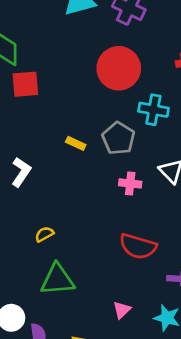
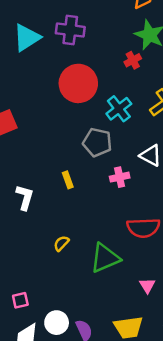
cyan cross: (153, 110) -> (119, 109), turned -30
yellow rectangle: (76, 143) -> (68, 180), moved, turned 63
green triangle: (57, 280) -> (105, 258), moved

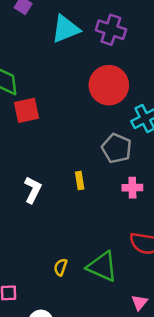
yellow semicircle: (61, 243) -> (61, 267), moved, turned -35
green triangle: (105, 258) -> (102, 267), turned 36

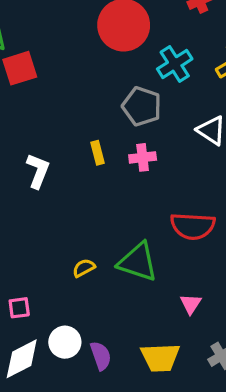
pink cross: (132, 188) -> (143, 157), moved
yellow semicircle: (61, 267) -> (84, 268), turned 48

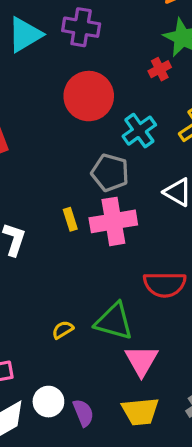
pink cross: (143, 157) -> (113, 221), size x1.8
pink triangle: (191, 304) -> (141, 361), moved, size x1.6

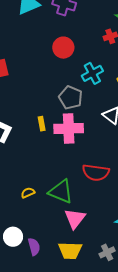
red circle: (89, 96) -> (63, 48), size x0.7

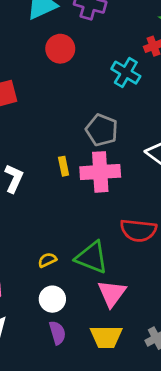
red circle: (63, 48) -> (60, 49), moved
cyan cross: (92, 73) -> (126, 73), moved, turned -30
white circle: (13, 237) -> (52, 299), moved

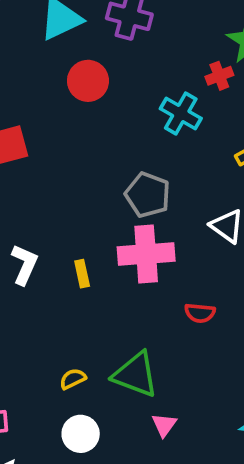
yellow rectangle: (64, 166) -> (82, 274), moved
red semicircle: (138, 230) -> (200, 313), moved, size x0.6
pink triangle: (112, 293) -> (164, 425), size x0.6

